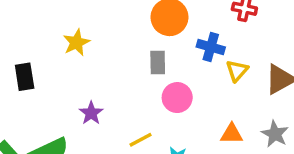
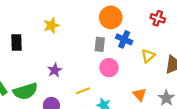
blue cross: (211, 47) -> (124, 39), moved
orange triangle: (232, 134) -> (140, 94), turned 40

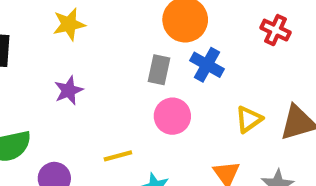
yellow triangle: (148, 56) -> (249, 119), moved
purple star: (55, 70) -> (69, 90), moved

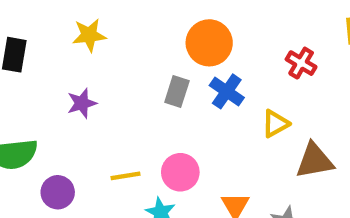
pink circle: (172, 116) -> (180, 172), moved
yellow triangle: (249, 119) -> (275, 124), moved

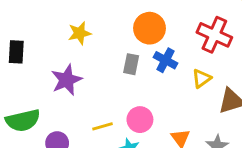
yellow star: (89, 35) -> (80, 33), moved
red cross: (301, 63) -> (214, 35), size x1.6
purple star: (82, 103) -> (67, 80), size x1.5

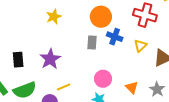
yellow star: (80, 33) -> (54, 17), moved
black rectangle: (16, 52) -> (18, 60), moved
yellow line: (103, 126) -> (64, 87), moved

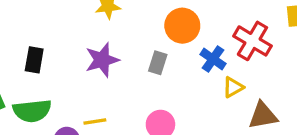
blue cross: (115, 37) -> (213, 59), moved
purple star: (50, 59) -> (102, 60), moved

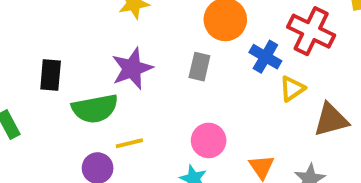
green semicircle: (32, 111) -> (95, 109), moved

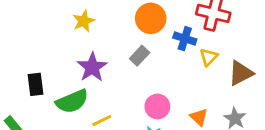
gray rectangle: (199, 67) -> (140, 56), turned 42

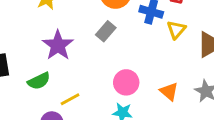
green semicircle: (72, 101) -> (39, 81), size x0.7

